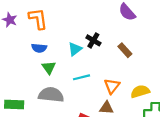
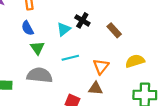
blue semicircle: (39, 48) -> (28, 28), turned 56
yellow semicircle: (140, 91) -> (135, 61), moved

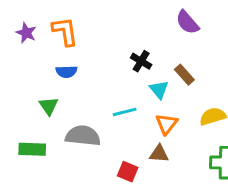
blue semicircle: (28, 28) -> (66, 72), turned -64
cyan triangle: (64, 29) -> (159, 90), moved, turned -32
green triangle: (37, 48) -> (49, 106), moved

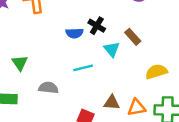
blue semicircle: (66, 72) -> (74, 33), moved
orange triangle: (166, 124) -> (137, 108), moved, turned 42
gray semicircle: (83, 136) -> (48, 88), size x0.7

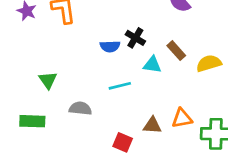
cyan triangle: (112, 49) -> (152, 65), turned -42
yellow semicircle: (156, 72) -> (209, 63), moved
orange triangle: (137, 108) -> (182, 118), moved

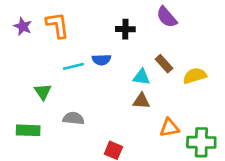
black cross: (135, 38) -> (125, 29), moved, turned -30
cyan line: (120, 86) -> (73, 66), moved
brown triangle: (152, 125) -> (141, 101), moved

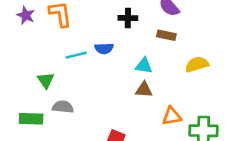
brown rectangle: (164, 64) -> (166, 35), moved, turned -36
gray semicircle: (73, 118) -> (63, 107), moved

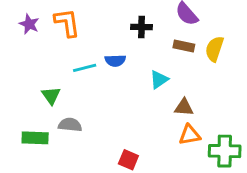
yellow semicircle: (197, 64) -> (214, 49), moved, turned -55
cyan triangle: (144, 66) -> (159, 80), turned -42
brown triangle: (144, 90) -> (184, 107), moved

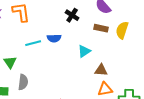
black cross: (142, 27) -> (72, 15), turned 32
gray semicircle: (70, 125) -> (23, 82), turned 91

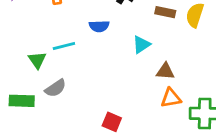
cyan line: (33, 43) -> (64, 46), moved
gray semicircle: (23, 82) -> (56, 88), turned 49

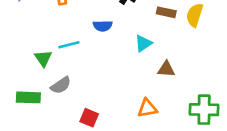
orange triangle: (171, 98) -> (147, 108), moved
red square: (112, 122) -> (89, 118), moved

